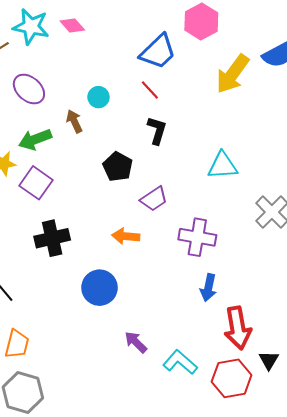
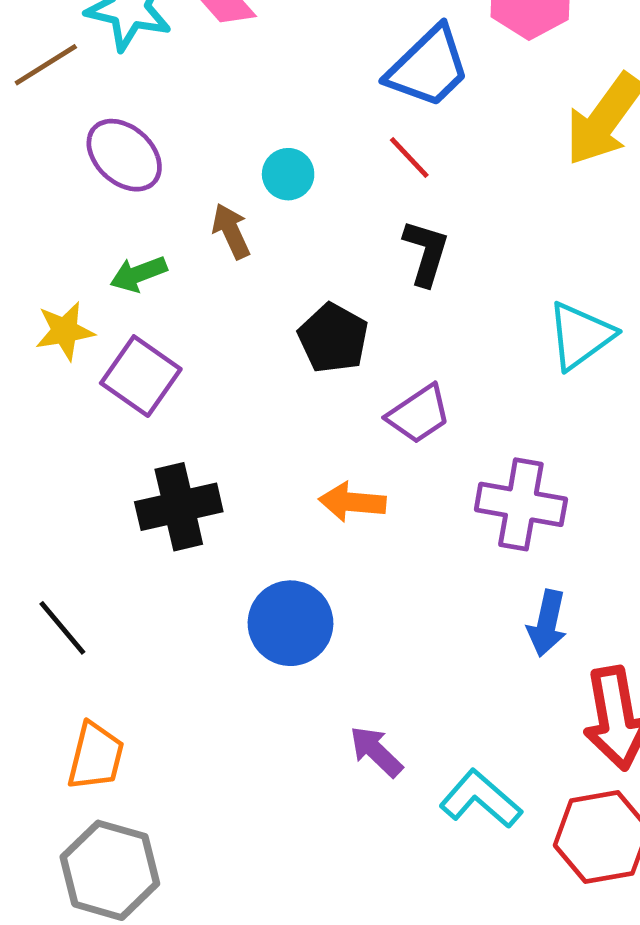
green arrow: (35, 139) -> (138, 274), size x0.7
cyan triangle: (222, 166) -> (580, 336), turned -32

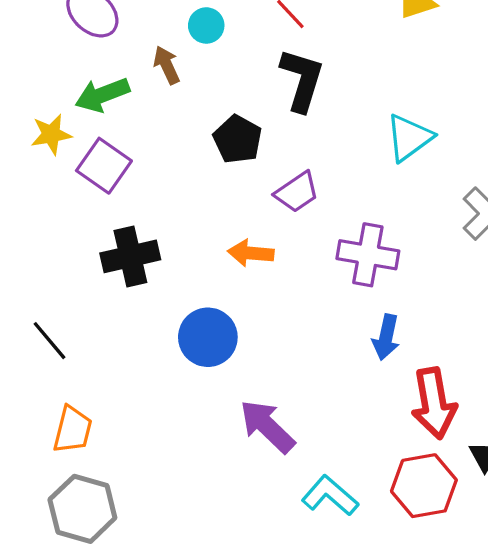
black L-shape: (426, 253) -> (302, 80), size x1.4
green arrow: (138, 274) -> (102, 95), size x1.4
purple arrow: (376, 751) -> (267, 426), size x1.5
cyan L-shape: (481, 799) -> (330, 496), moved

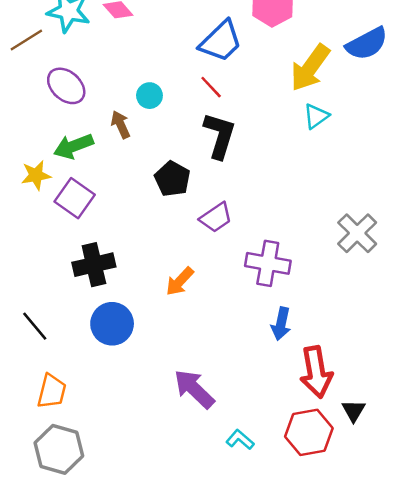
cyan triangle: (409, 138) -> (316, 116), moved, size x0.7
orange arrow: (251, 253) -> (180, 281), moved, turned -52
blue circle: (208, 337) -> (112, 324), moved
cyan L-shape: (330, 496) -> (240, 440), size x0.7

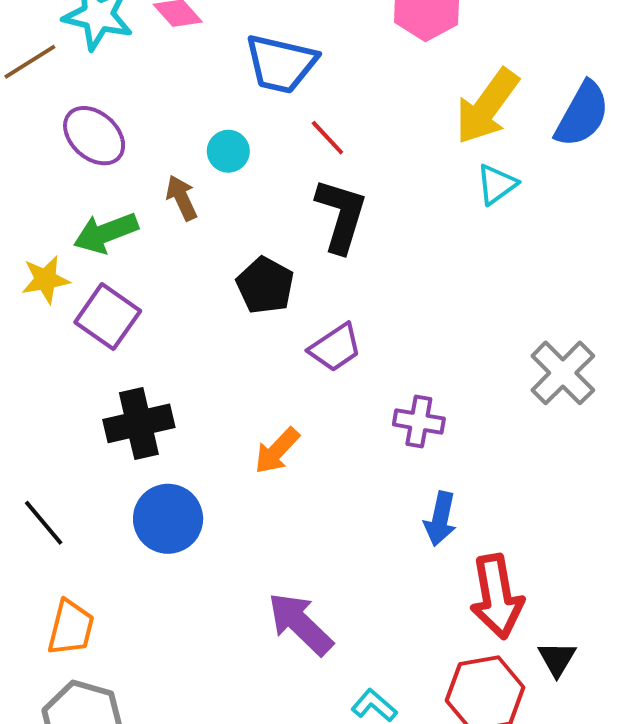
blue trapezoid: (221, 41) -> (281, 64), moved, turned 57
blue semicircle: (367, 44) -> (582, 114), moved, turned -33
purple cross: (268, 263) -> (419, 422), size x0.7

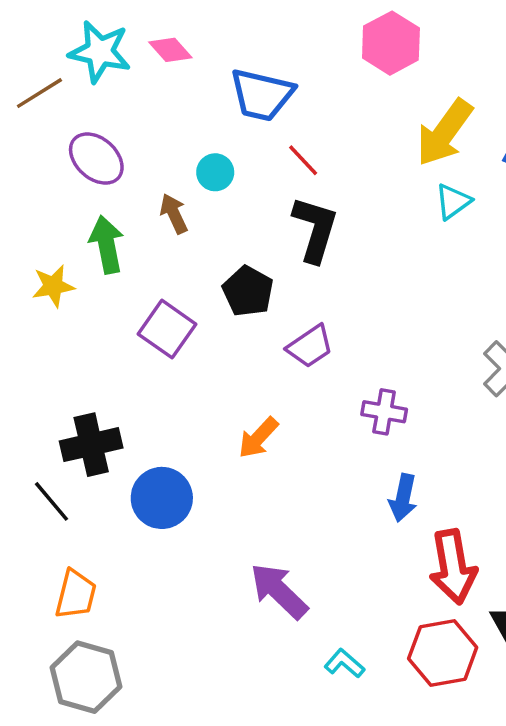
green arrow: (106, 233) -> (107, 245), turned 100
purple square: (108, 317) -> (167, 329), moved
black cross: (139, 423) -> (91, 445), moved

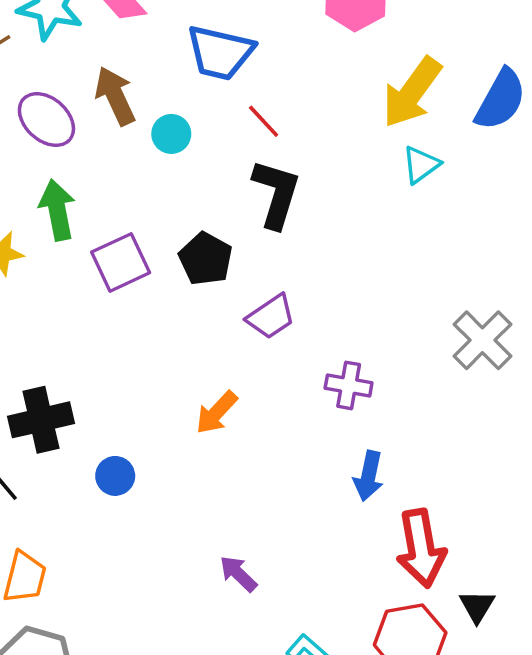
brown arrow: (174, 214) -> (115, 96), moved, size x1.4
purple square: (167, 329) -> (121, 262), moved, turned 30
blue circle: (162, 498) -> (115, 476), size x0.6
purple arrow: (279, 591) -> (238, 574), size x0.6

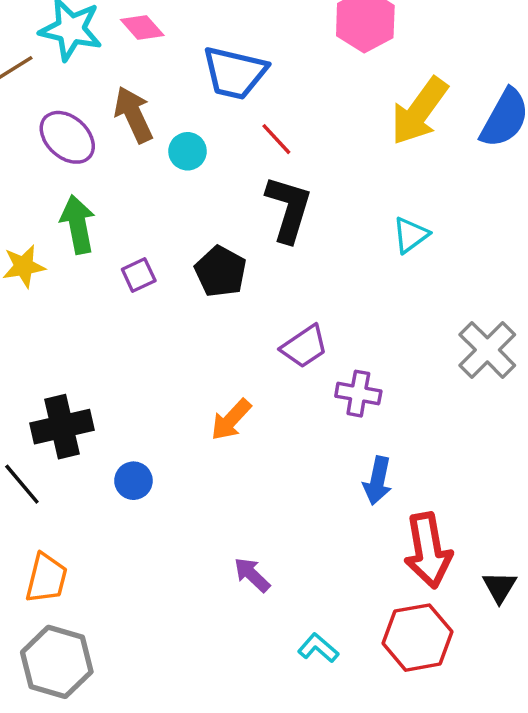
cyan triangle: (421, 165) -> (411, 235), moved
purple square: (121, 262) -> (139, 275), size x0.6
purple trapezoid: (271, 317) -> (304, 346), moved
black triangle: (477, 606) -> (499, 587), moved

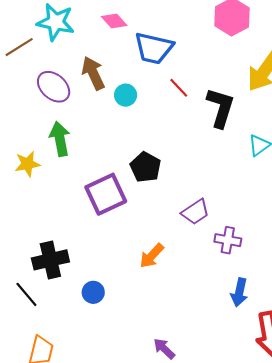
pink diamond: (142, 28) -> (114, 21), moved
black L-shape: (289, 209) -> (221, 108), moved
purple square: (139, 275) -> (106, 194), moved, size x2.0

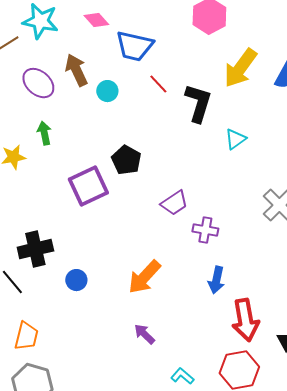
green arrow: (60, 139) -> (44, 133), size x0.7
orange arrow: (152, 256) -> (144, 277), moved, size x1.4

